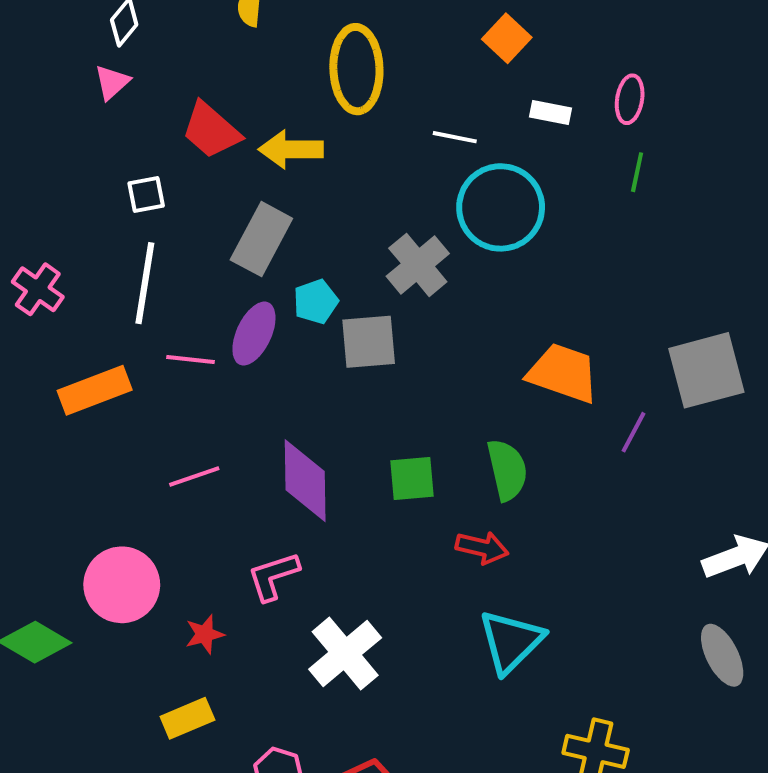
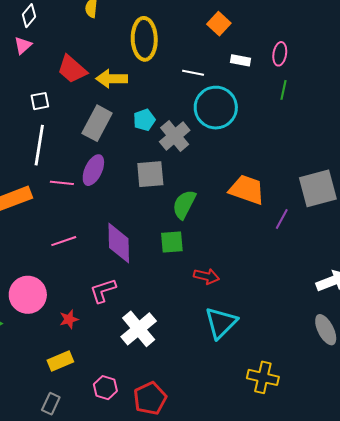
cyan pentagon: (316, 302) -> (144, 120), moved
green semicircle: (507, 470) -> (184, 204), moved, turned -140

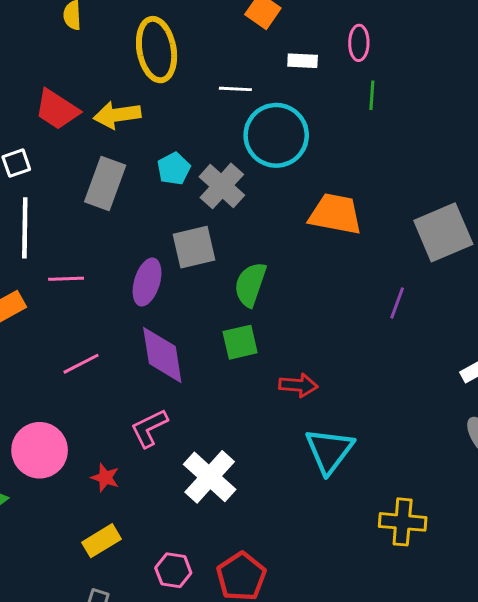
purple ellipse: (93, 170) -> (147, 282), moved
orange trapezoid: (247, 190) -> (335, 214), moved
purple line: (282, 219) -> (397, 303), moved
red star: (69, 319) -> (105, 478), turned -30

